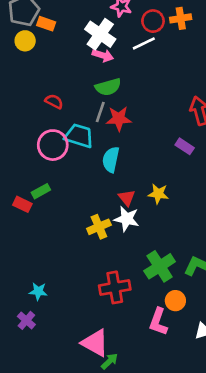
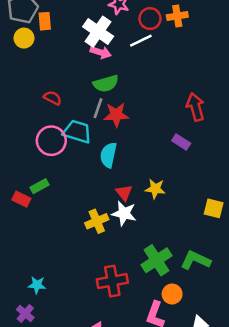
orange rectangle: (46, 24) -> (45, 21), turned 66

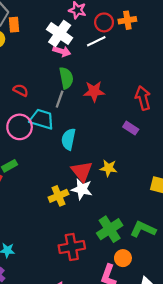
green semicircle: (106, 84) -> (66, 78), turned -85
red star: (116, 115) -> (94, 91), moved
red triangle: (124, 193) -> (82, 171), size x1.5

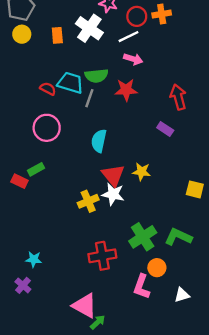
orange rectangle: (14, 25) -> (57, 35), moved
pink arrow: (62, 51) -> (133, 59), moved
green semicircle: (66, 78) -> (96, 76), turned 95
cyan trapezoid: (42, 119) -> (70, 83), moved

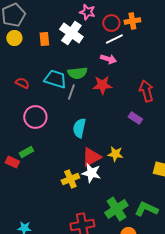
white line: (128, 37) -> (114, 39), moved
red semicircle: (48, 89) -> (22, 83), moved
red triangle: (113, 175) -> (91, 157), turned 40

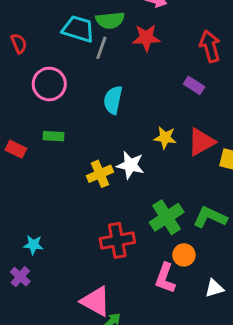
red semicircle: (22, 83) -> (19, 43), moved, turned 40
green rectangle: (26, 152) -> (54, 136), moved, turned 32
red triangle: (91, 157) -> (201, 142), moved

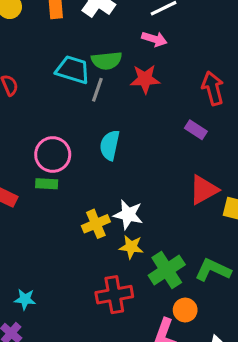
pink circle: (49, 84) -> (53, 154), moved
yellow star: (165, 138) -> (131, 247), moved

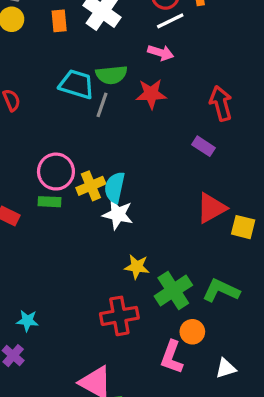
cyan semicircle: (110, 145) -> (115, 187), moved
white star: (128, 215) -> (118, 214), moved
yellow cross: (96, 224) -> (91, 186), moved

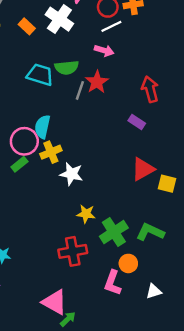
orange rectangle: (59, 21) -> (27, 26), turned -42
red star: (151, 94) -> (97, 82), turned -30
gray line: (102, 105) -> (80, 90), moved
cyan semicircle: (115, 187) -> (42, 127), moved
green rectangle: (50, 202) -> (19, 164), turned -42

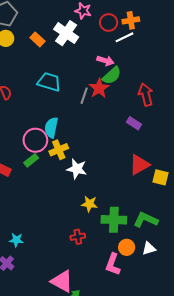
white line: (111, 26) -> (124, 37), moved
green semicircle: (67, 67) -> (112, 76), moved, turned -36
green cross: (114, 232) -> (114, 220), turned 35
red cross: (73, 251) -> (78, 237), size x0.6
white triangle: (154, 291) -> (149, 248), moved

